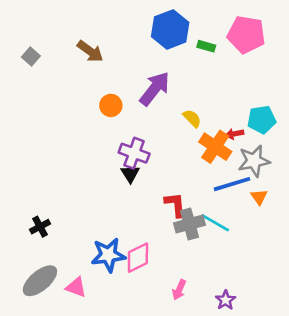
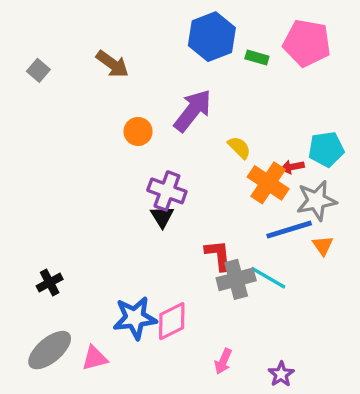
pink triangle: (76, 287) -> (95, 358), turned -35

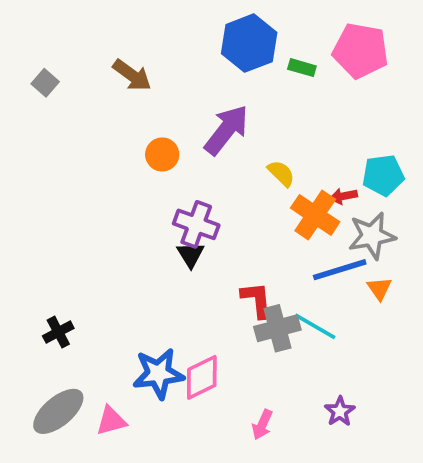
purple star: (281, 374) -> (340, 411), moved

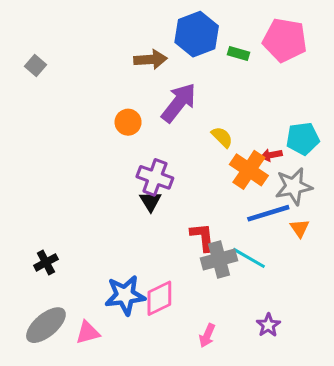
brown arrow: (132, 75) -> (150, 59), moved, turned -40

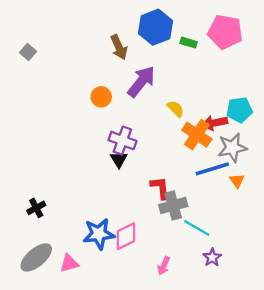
brown arrow: (150, 59) -> (119, 47), turned 70
red arrow: (271, 155) -> (215, 123), size x1.5
cyan line: (249, 258) -> (197, 228), moved

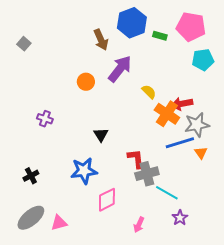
cyan pentagon: (239, 110) -> (203, 60), moved
purple cross: (122, 141) -> (45, 119), moved, size x0.7
blue star: (99, 234) -> (84, 171), moved

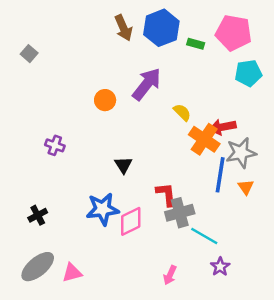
brown arrow: (101, 40) -> (123, 28), moved
blue line: (180, 143) -> (220, 175), turned -64
pink diamond: (107, 200) -> (131, 221), moved

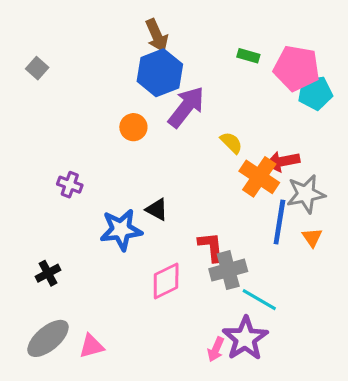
blue hexagon: (161, 28) -> (160, 73), moved
pink pentagon: (234, 33) -> (297, 68), moved
black triangle: (123, 165) -> (157, 209), turned -30
blue star: (103, 209) -> (121, 230), moved
purple star: (220, 267) -> (245, 338), moved, size x1.8

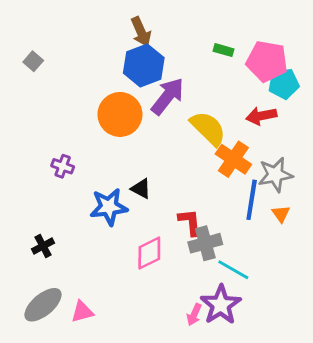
orange circle: (133, 127) -> (120, 114), size x1.8
yellow semicircle: (231, 143) -> (208, 128), size x1.8
red arrow: (283, 161) -> (261, 116), moved

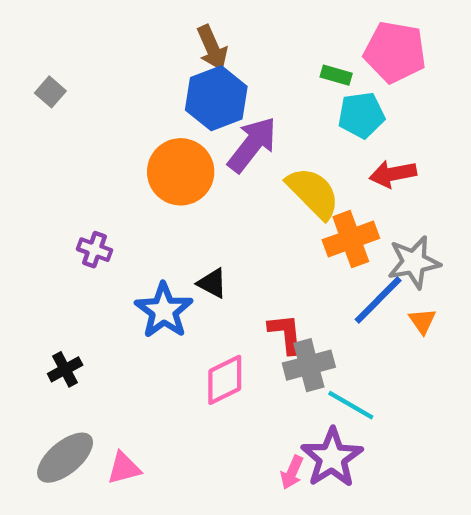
pink pentagon: (267, 61) -> (395, 52), moved
cyan pentagon: (284, 84) -> (361, 115), moved
orange cross: (233, 159) -> (351, 239), turned 36
blue line: (252, 200) -> (378, 300), turned 36
blue star: (109, 207) -> (164, 311), turned -30

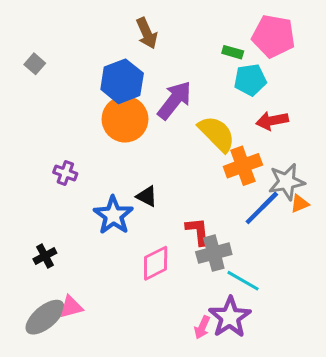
blue hexagon: (216, 98) -> (122, 81), moved
orange triangle: (422, 321) -> (300, 204), moved, turned 42
pink triangle: (124, 468) -> (71, 307), moved

